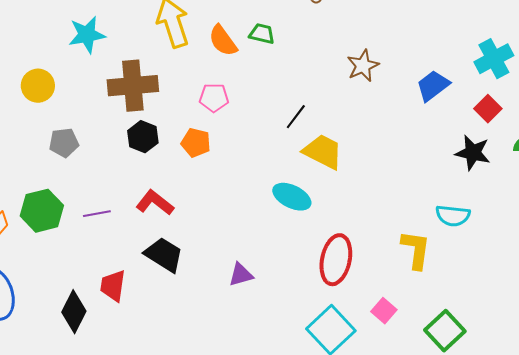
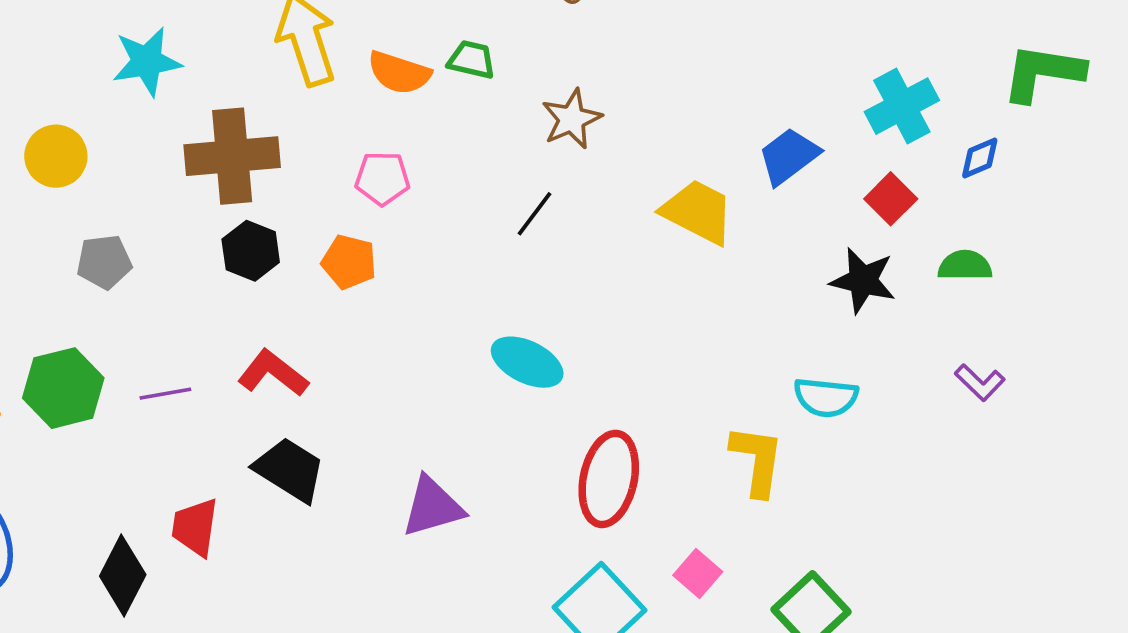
orange semicircle: (223, 41) -> (399, 73), turned -36
brown star: (363, 66) -> (572, 119), moved
yellow trapezoid: (323, 152) -> (698, 212), moved
purple triangle: (241, 275) -> (433, 507), size x1.4

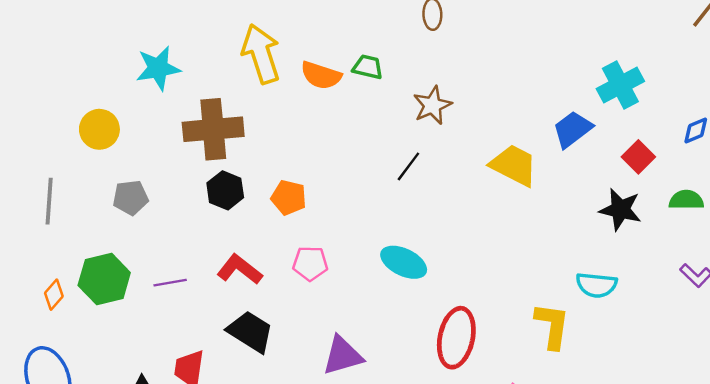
cyan cross: (902, 106) -> (620, 85), moved
pink pentagon: (382, 178) -> (310, 263), moved

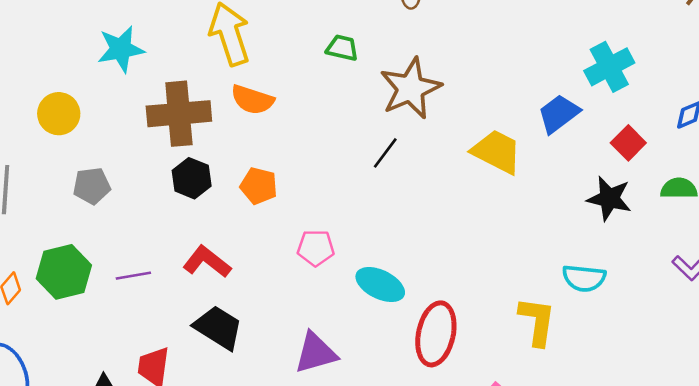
orange semicircle: (321, 75) -> (252, 100), moved
brown star: (432, 105) -> (411, 88), size x1.5
cyan ellipse: (404, 262) -> (380, 285), moved
pink pentagon: (310, 263) -> (316, 248), moved

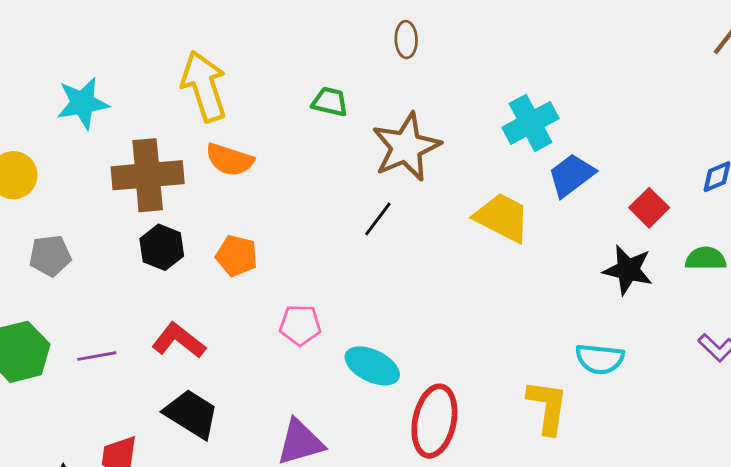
cyan cross: (609, 67) -> (530, 123), moved

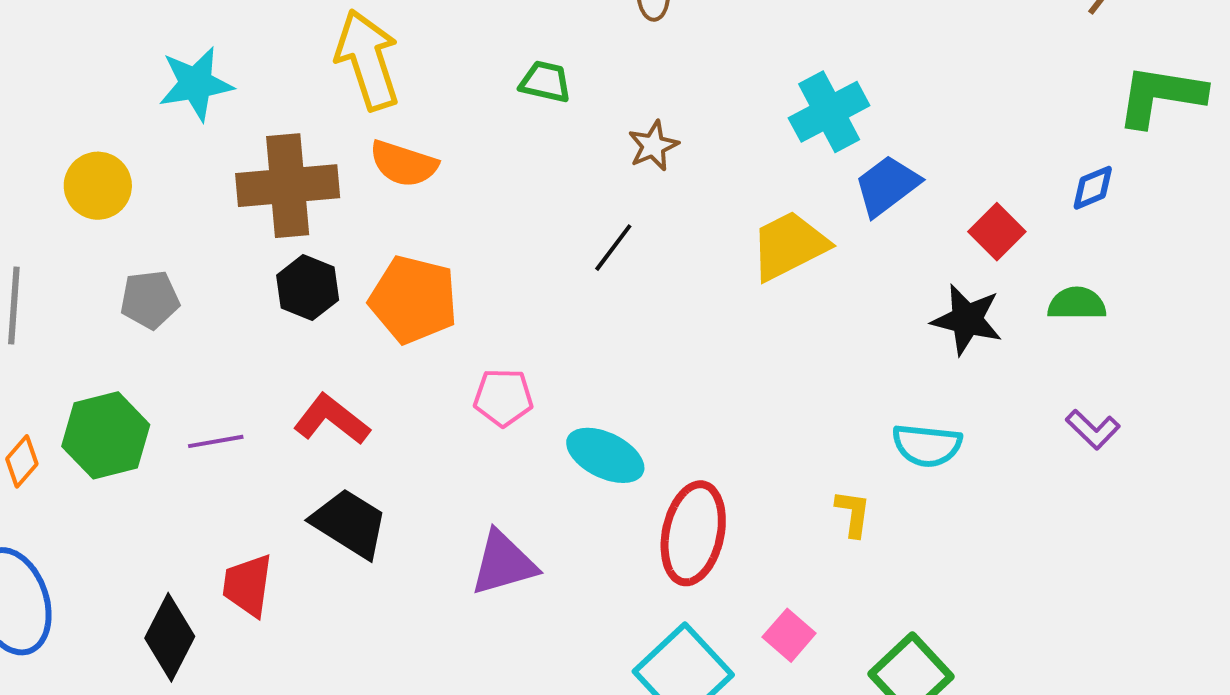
brown star: (406, 147) -> (653, 146), size x0.5
yellow trapezoid: (502, 218) -> (789, 246), turned -54
orange pentagon: (237, 256) -> (413, 300), size x1.5
yellow L-shape: (547, 407) -> (853, 513), size x0.6

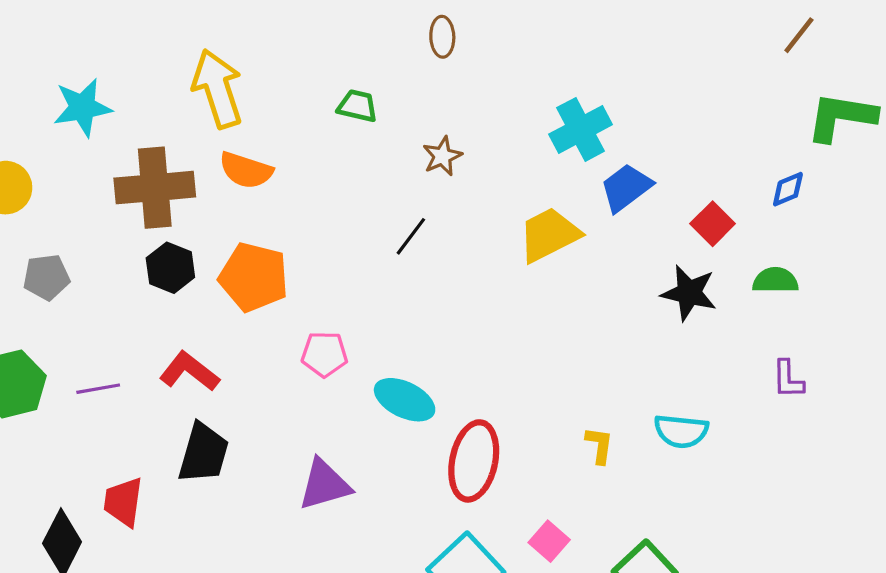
purple L-shape: (1093, 429) -> (788, 379), turned 45
cyan semicircle: (927, 445) -> (681, 431), moved
black trapezoid: (350, 523) -> (203, 453), turned 74

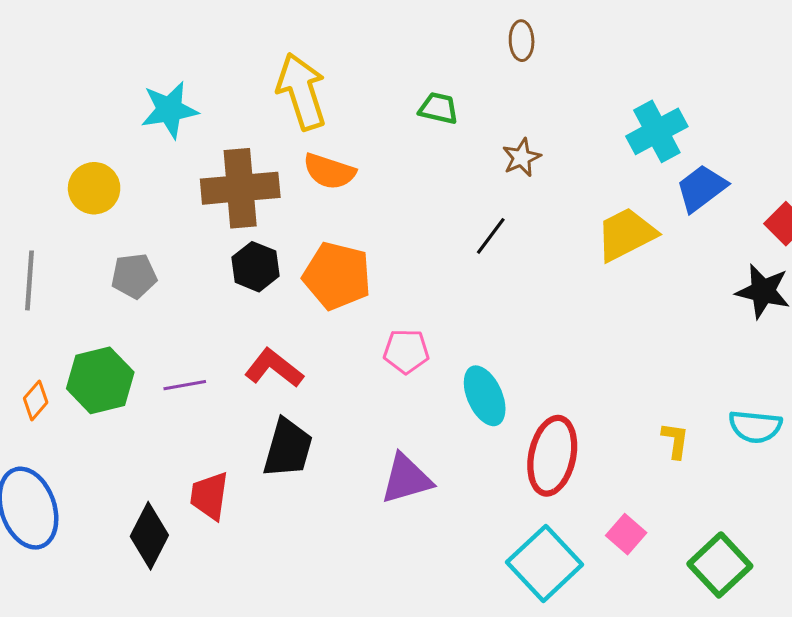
cyan ellipse: (405, 400) -> (485, 396), turned 40

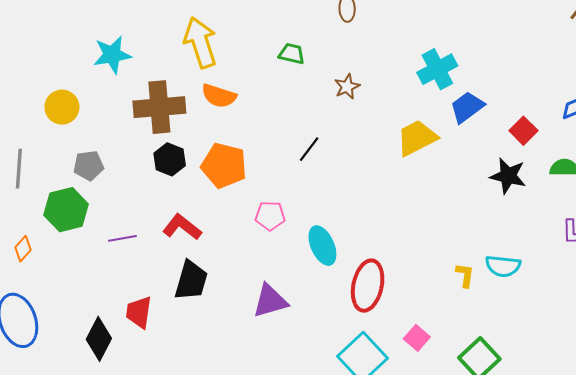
black line: (491, 236) -> (309, 149), moved
green hexagon: (100, 380) -> (66, 210), moved
yellow L-shape: (675, 440) -> (465, 275), moved

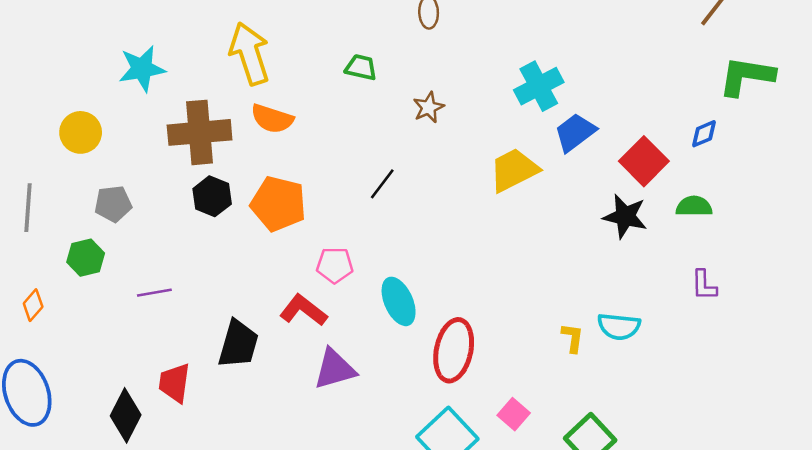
red square: (523, 131) -> (644, 161), size x1.4
green hexagon: (66, 210) -> (86, 258), size x0.7
red L-shape: (182, 227) -> (303, 310), moved

